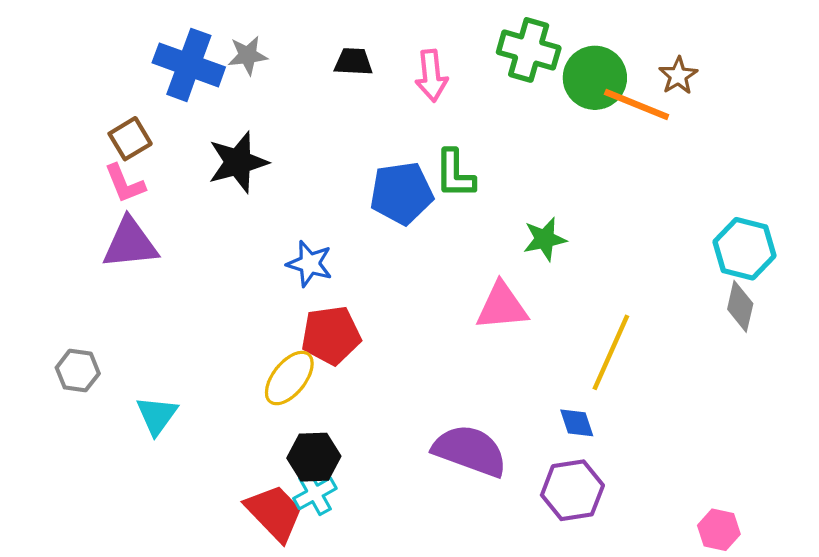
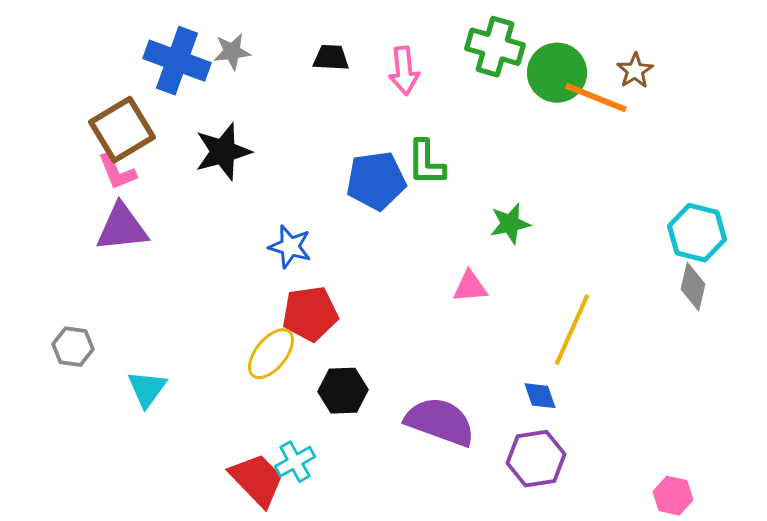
brown square: (130, 139) -> (122, 130), size x1.6
pink triangle: (502, 306) -> (470, 287), size x0.7
black hexagon: (314, 457) -> (343, 391), moved

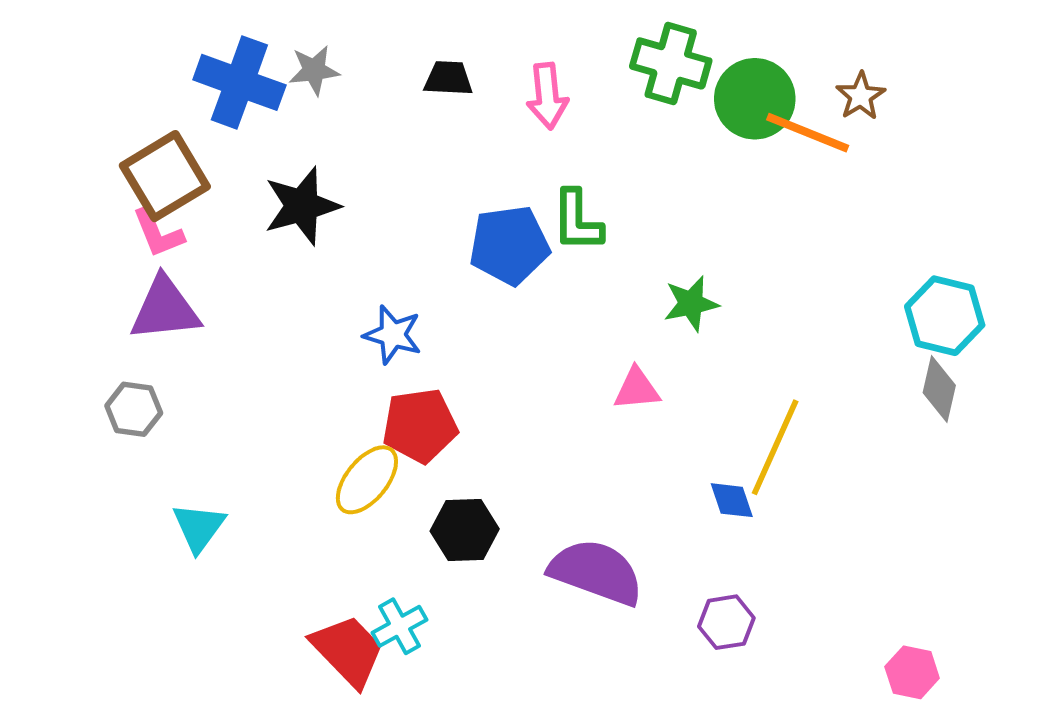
gray hexagon: (73, 347) -> (134, 409), moved
blue diamond: (540, 396) -> (732, 500), moved
purple hexagon: (536, 459) -> (726, 622), size x0.7

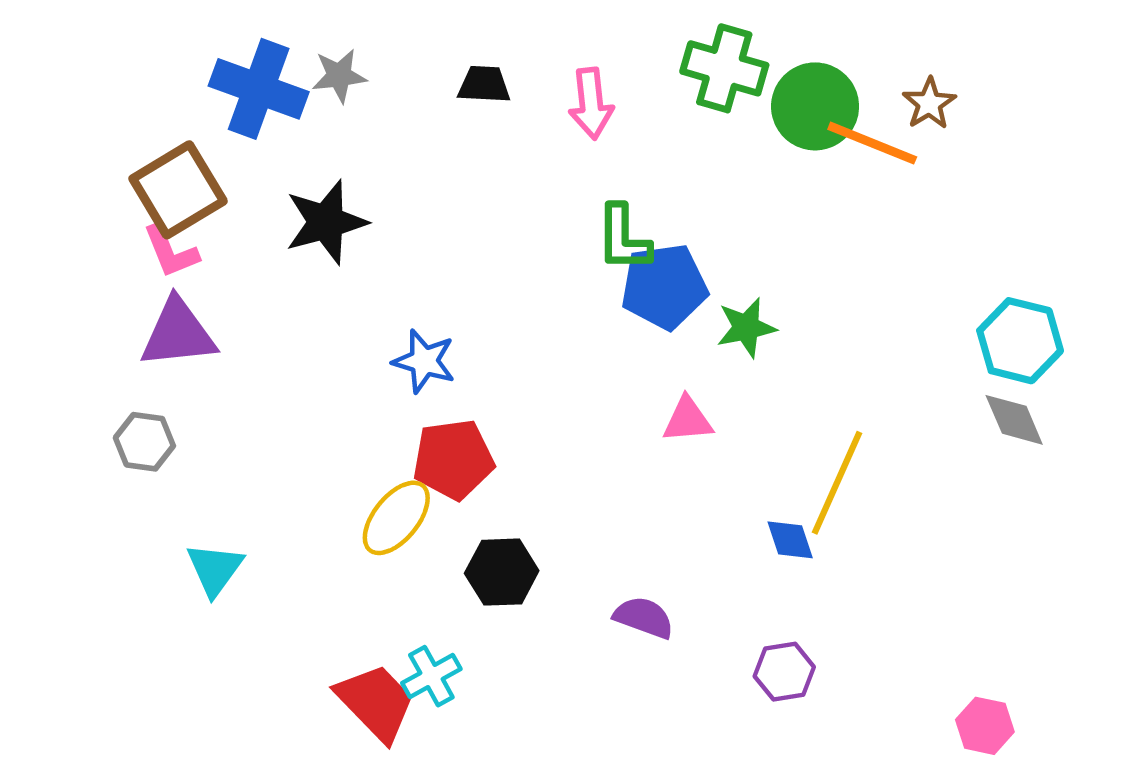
blue pentagon: (509, 245) -> (664, 287), moved
gray diamond: (939, 389) -> (1014, 420), turned -36
purple semicircle: (596, 572) -> (644, 617), size x0.6

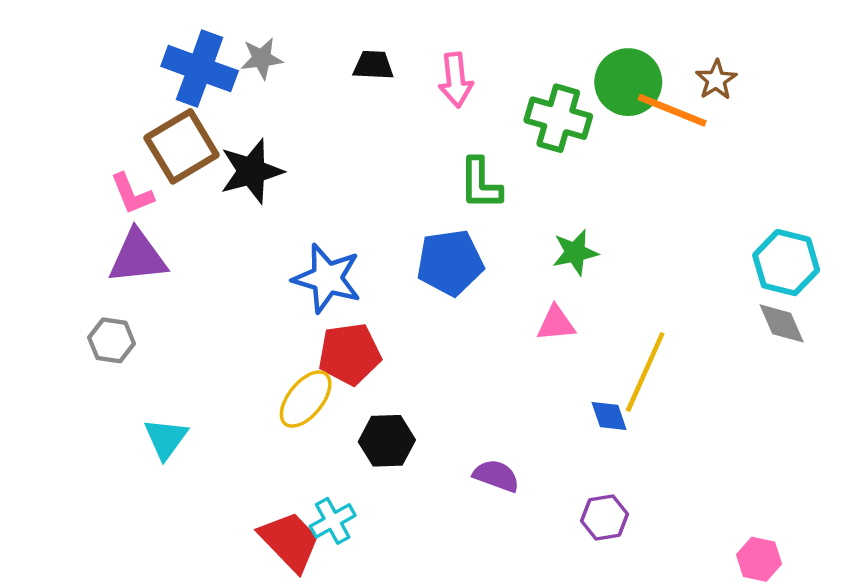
green cross: (724, 68) -> (558, 118), moved
brown square: (178, 190) -> (182, 146), moved
blue pentagon: (664, 287) -> (450, 263), moved
blue star: (424, 361) -> (327, 278), size x1.4
pink triangle: (688, 420) -> (556, 323), moved

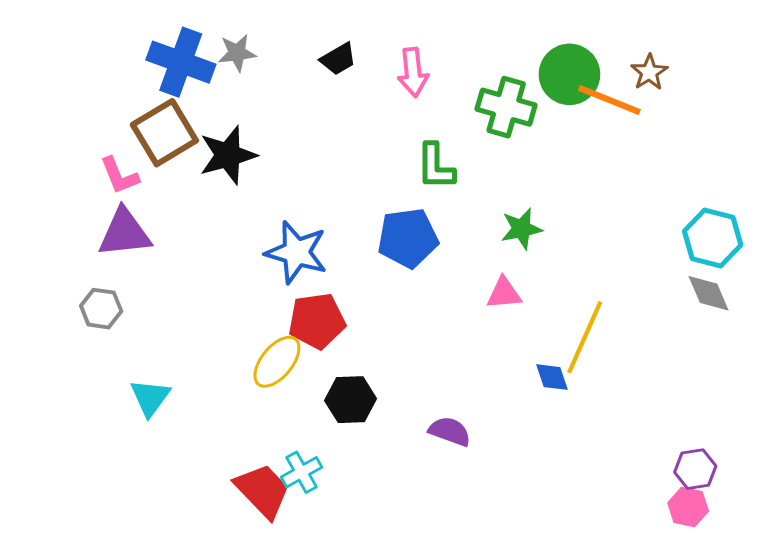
black trapezoid: (373, 65) -> (338, 59), turned 147
purple hexagon: (605, 518) -> (695, 469), moved

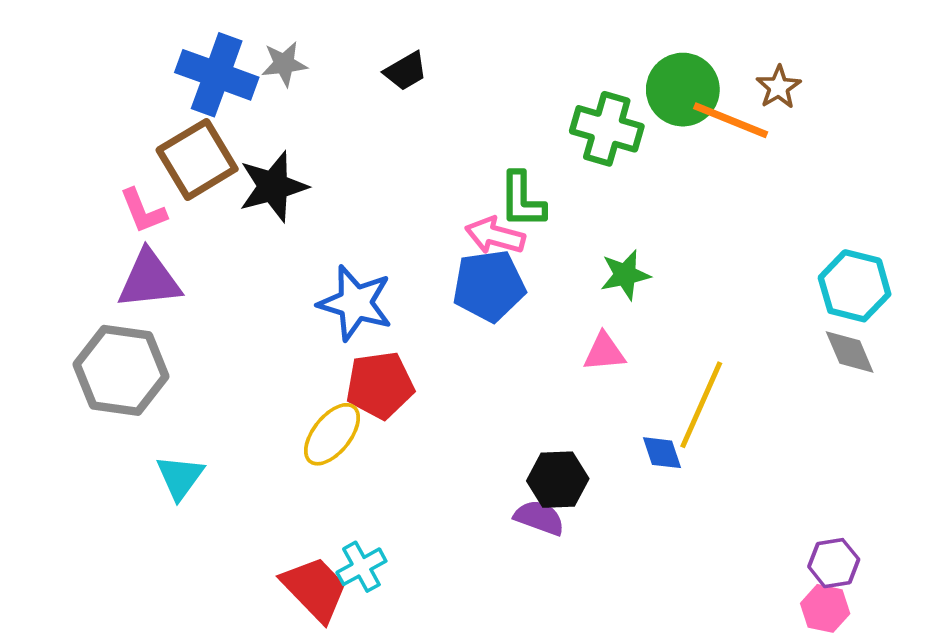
pink arrow: (413, 72) -> (495, 236), moved, turned 111
gray hexagon: (101, 309) -> (121, 370), size x1.8
black hexagon: (351, 400) -> (558, 480), moved

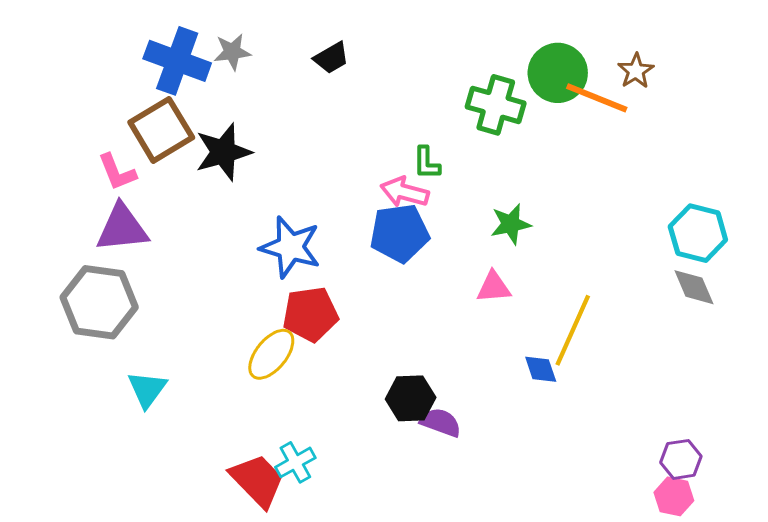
green L-shape: (522, 200) -> (427, 163), size x0.7
black hexagon: (558, 480) -> (411, 398), moved

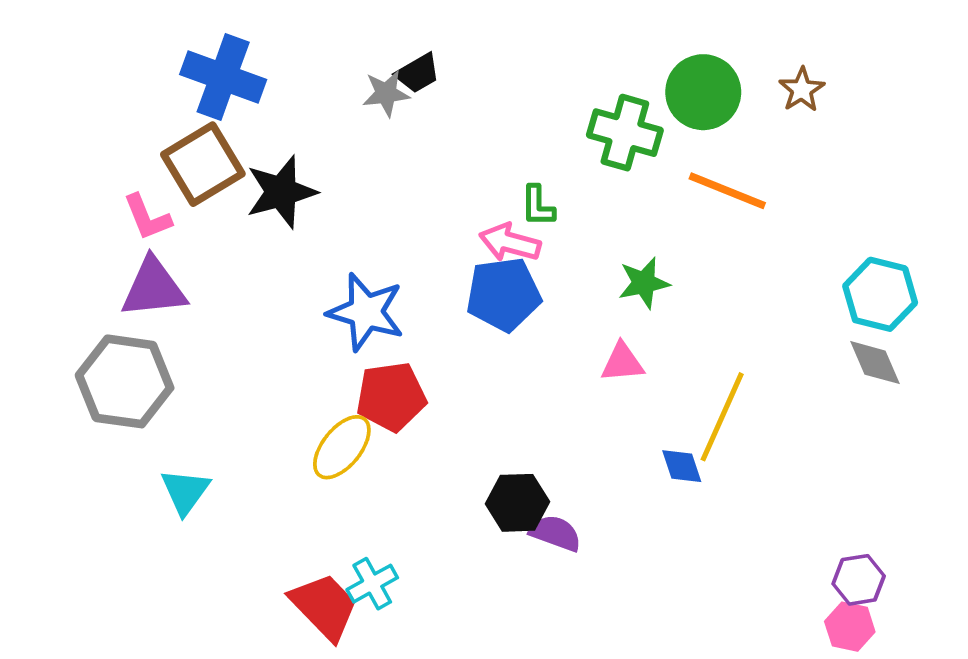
gray star: (232, 52) -> (386, 93), moved
orange line: (597, 98) -> (727, 191), moved

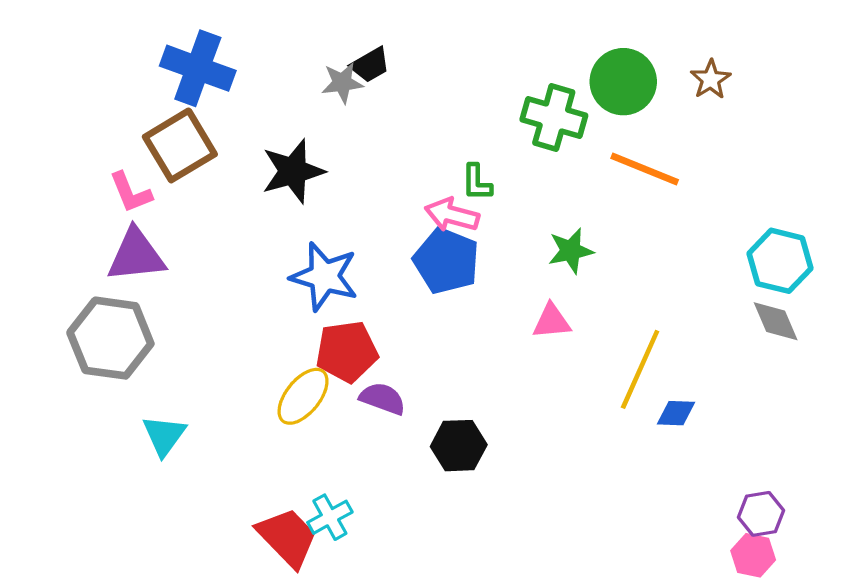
black star: (281, 192) -> (293, 171), moved
blue pentagon: (504, 294) -> (446, 261), turned 30
blue diamond: (682, 466) -> (676, 413), moved, turned -69
purple semicircle: (555, 533) -> (383, 399), moved

